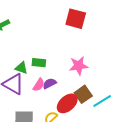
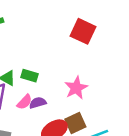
pink star: (79, 66) -> (76, 88), turned -30

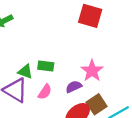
purple semicircle: (38, 103) -> (74, 87), moved

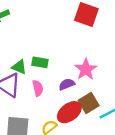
pink semicircle: (45, 92) -> (38, 88), turned -49

